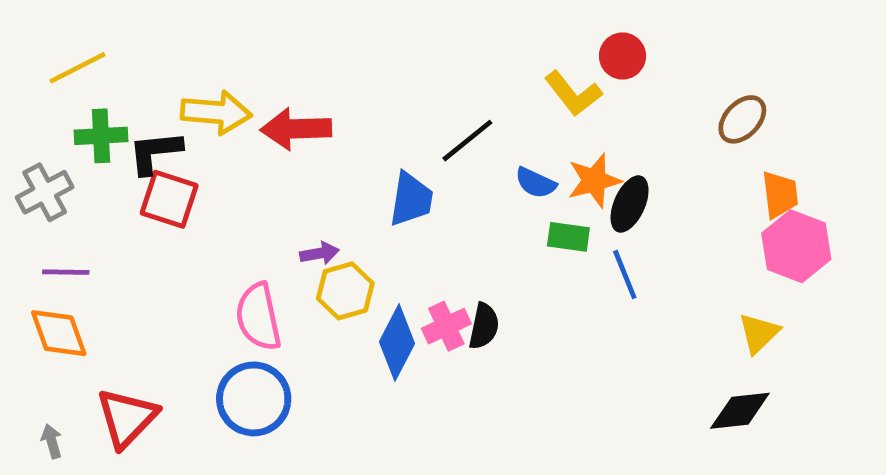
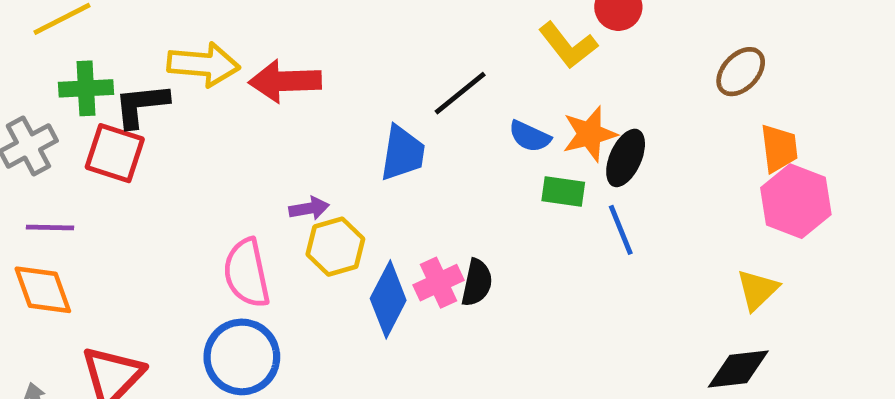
red square: (169, 199) -> (115, 153), moved

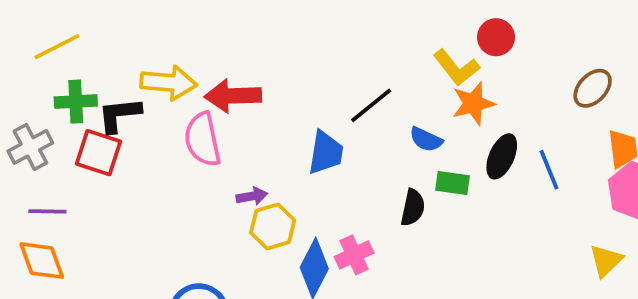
orange star: (590, 134) -> (473, 103), moved
blue line: (621, 230) -> (549, 170), moved
pink semicircle: (247, 273) -> (203, 139), moved
black semicircle: (477, 283) -> (413, 208), moved

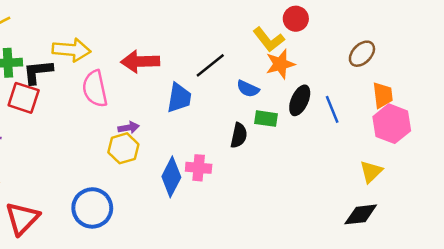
red arrow: (233, 96) -> (140, 61), moved
yellow hexagon: (273, 226) -> (123, 148), moved
pink cross: (354, 255) -> (199, 168), turned 30

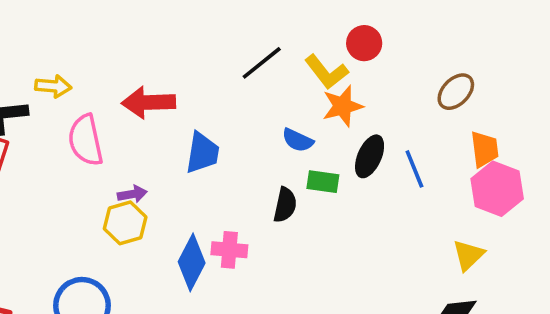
yellow arrow: (72, 50) -> (53, 86), size x0.7
black line: (210, 65) -> (262, 63), moved

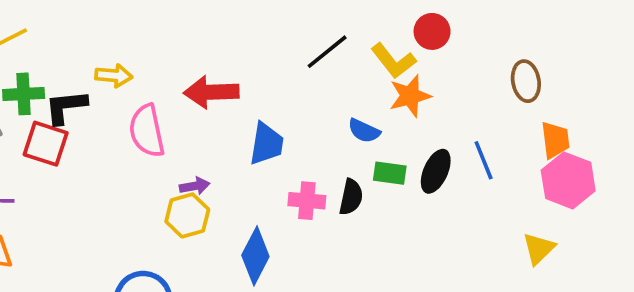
brown ellipse: (456, 92) -> (526, 81), turned -54
black ellipse: (370, 156) -> (436, 171), moved
pink cross: (229, 250) -> (307, 201), moved

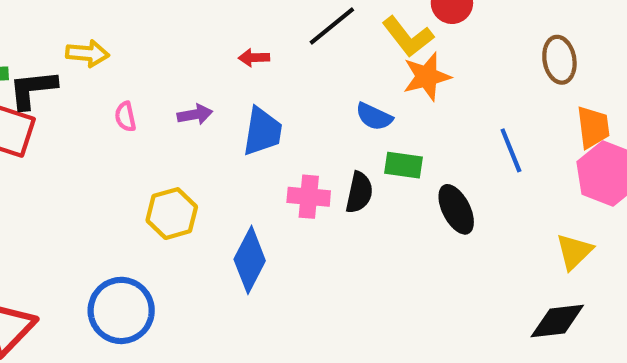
red arrow: (211, 92) -> (254, 58), moved, size x0.5
pink semicircle: (147, 131) -> (125, 117), size x0.5
black ellipse: (436, 171) -> (456, 209), moved, turned -51
purple arrow: (195, 186) -> (195, 115), moved

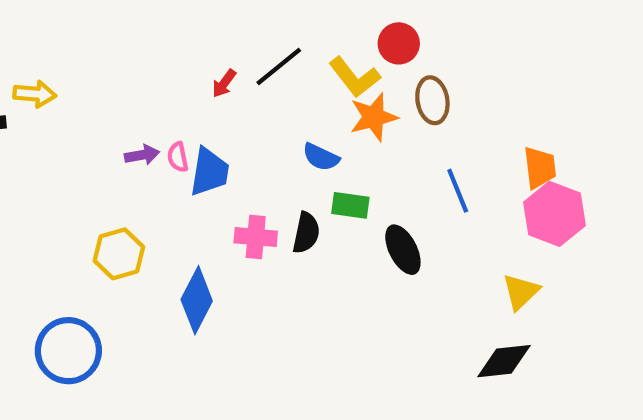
red arrow: (254, 58) -> (224, 83), moved, turned -52
brown ellipse: (559, 60) -> (432, 100), moved
pink semicircle: (125, 117) -> (178, 157), moved

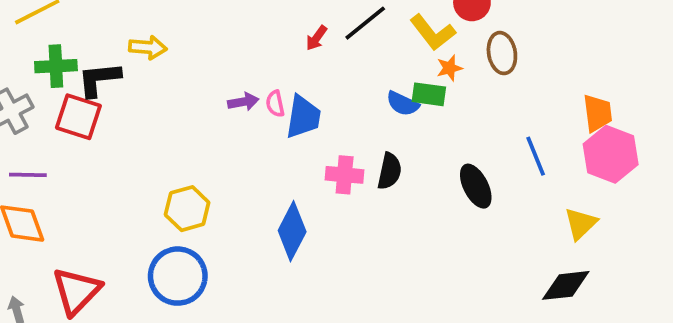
orange star: (373, 117) -> (449, 68), size x0.6
blue line: (458, 191) -> (536, 156), moved
green rectangle: (350, 205) -> (429, 94), moved
yellow hexagon: (119, 254) -> (187, 209), moved

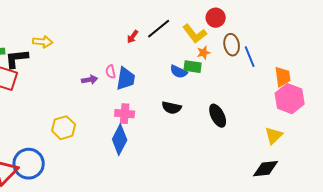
purple arrow: (243, 102) -> (90, 80), moved
blue line: (536, 156) -> (250, 57), moved
black semicircle: (390, 171) -> (172, 108), turned 90
pink cross: (345, 175) -> (125, 114), moved
blue circle: (178, 276) -> (29, 164), moved

